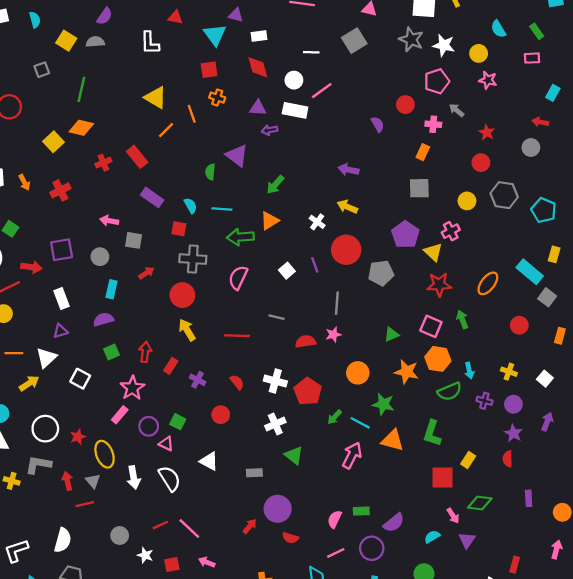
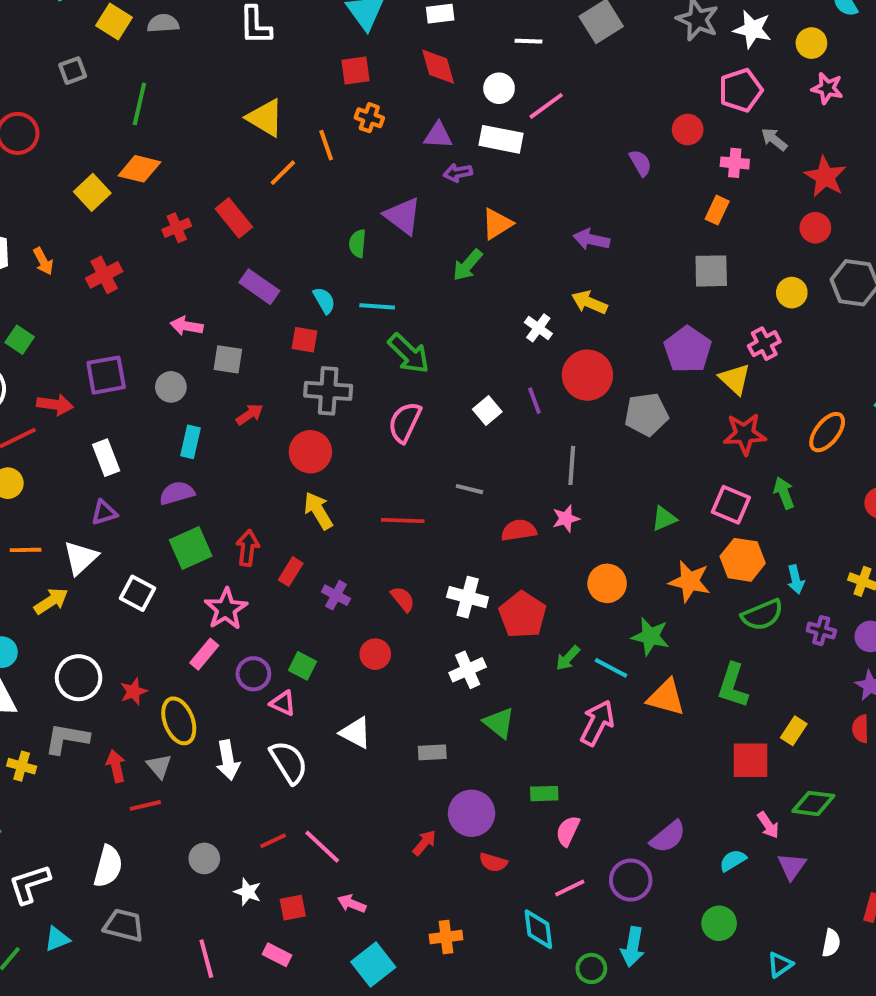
red star: (487, 132) -> (825, 177), size x1.5
orange triangle: (269, 221) -> (497, 224), moved
green arrow: (240, 237) -> (409, 353), turned -132
green square: (112, 352) -> (191, 548), size x1.5
green rectangle: (361, 511) -> (544, 794), moved

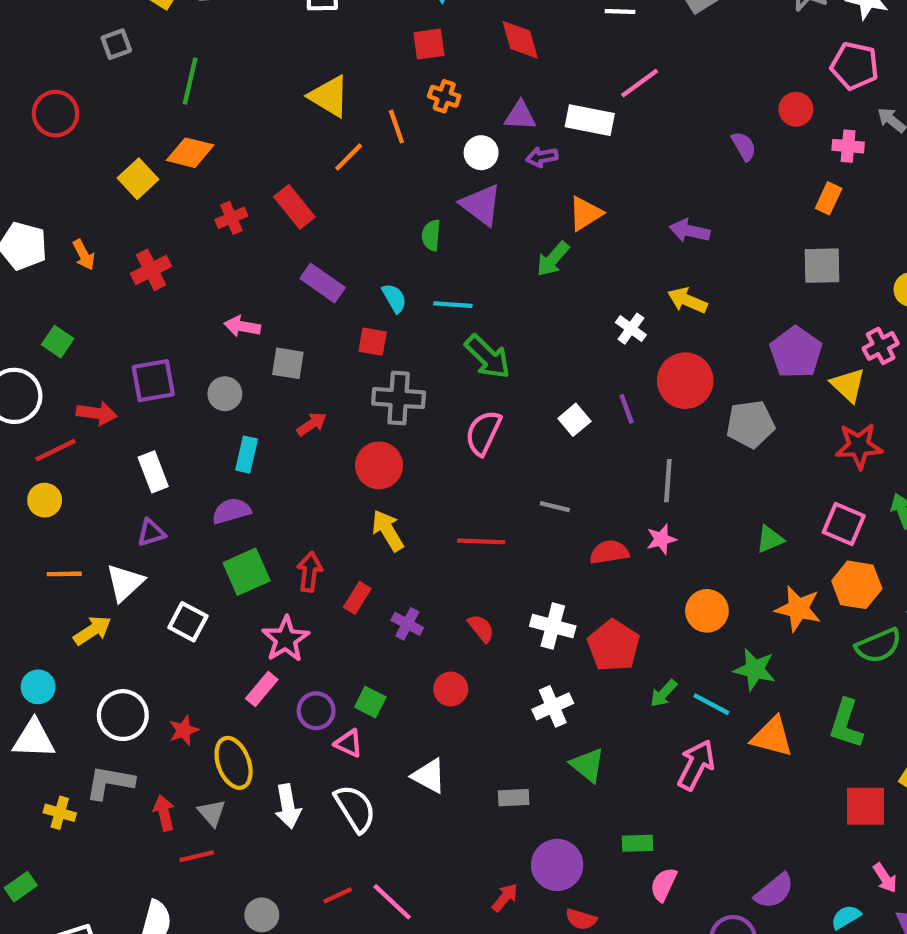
white circle: (499, 88) -> (481, 153), moved
pink pentagon: (741, 90) -> (855, 66), turned 30

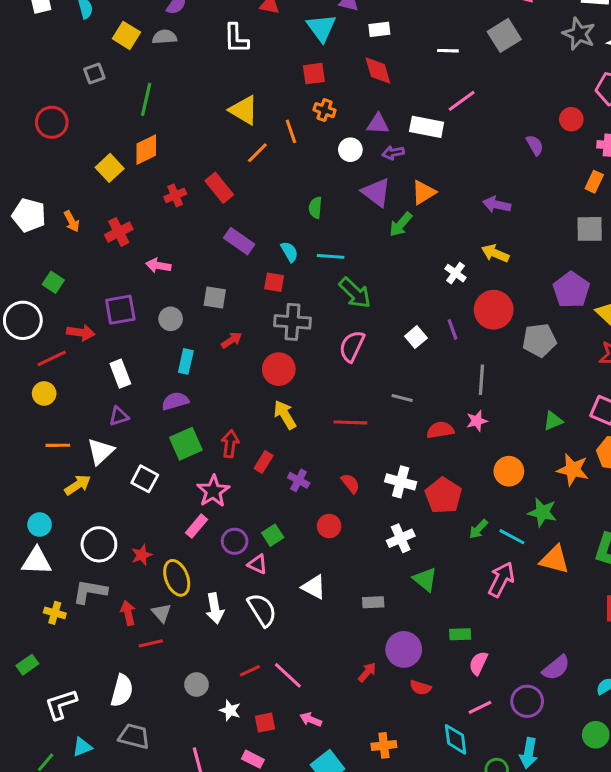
orange diamond: (190, 153) -> (146, 150), turned -40
purple triangle: (481, 205) -> (376, 192), moved
pink arrow: (242, 326) -> (158, 265), moved
green square: (370, 702) -> (273, 535), turned 30

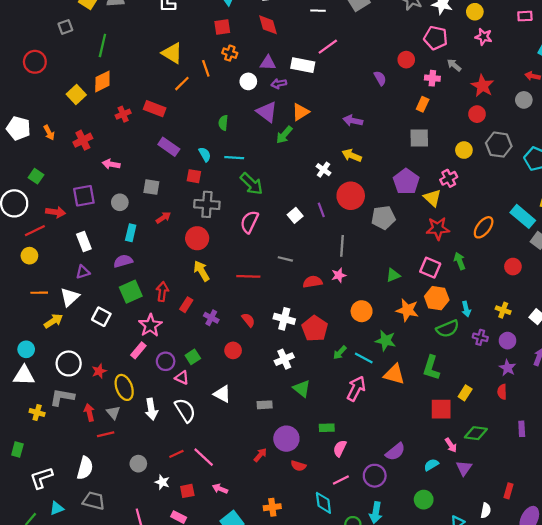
red rectangle: (219, 188) -> (155, 109), turned -30
green rectangle: (27, 665) -> (17, 450), turned -40

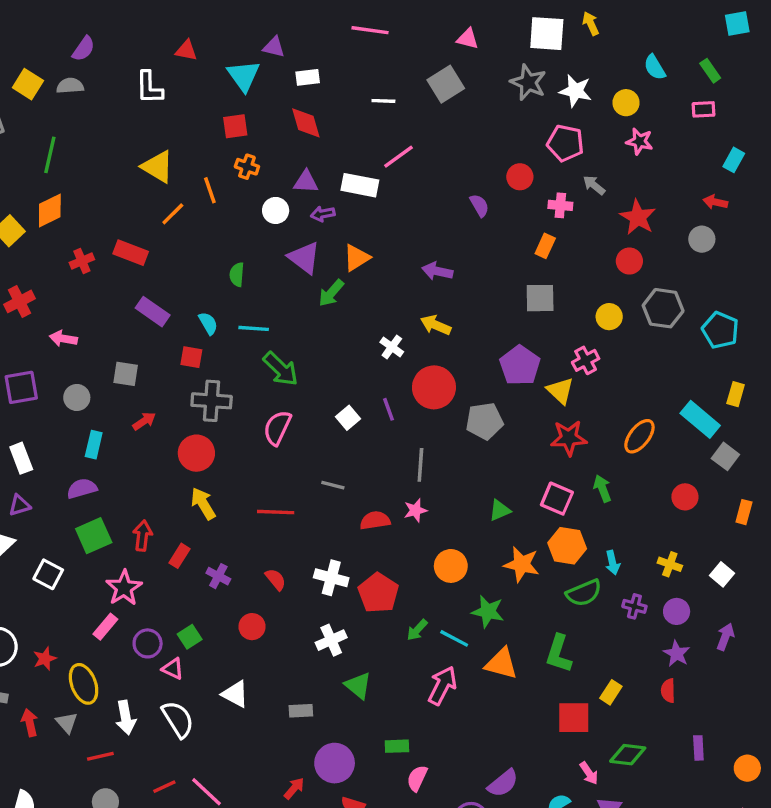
red line: (106, 434) -> (100, 756), moved

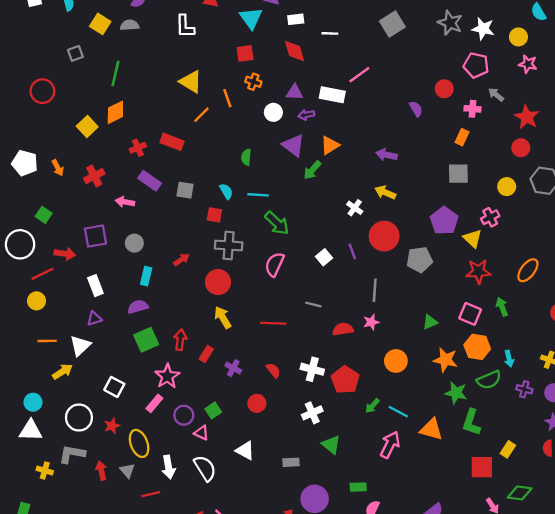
white line: (383, 101) -> (330, 33), moved
purple rectangle: (153, 312) -> (150, 181), moved
gray square: (126, 374) -> (185, 190), moved
white square: (48, 574) -> (114, 387), moved
green star: (488, 611) -> (456, 393), moved

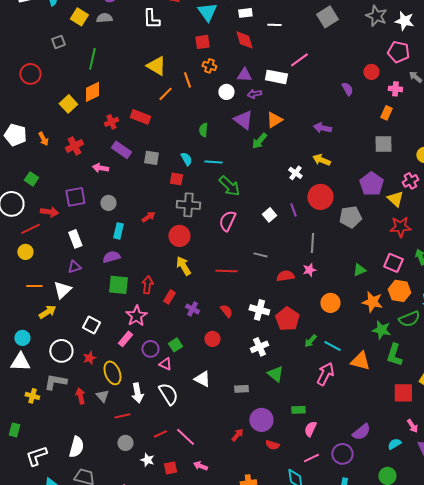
green square: (146, 340) -> (118, 285), turned 30

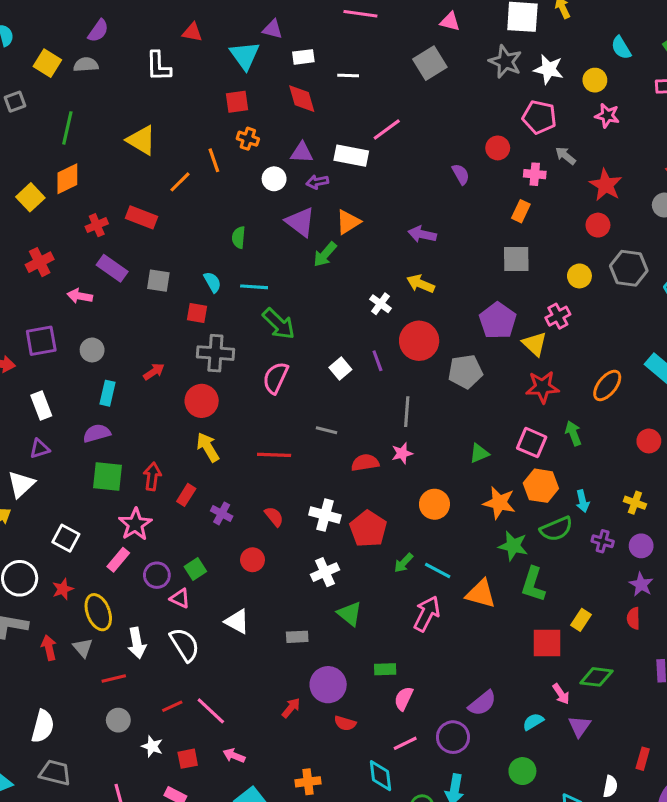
yellow triangle: (156, 66) -> (141, 140), moved

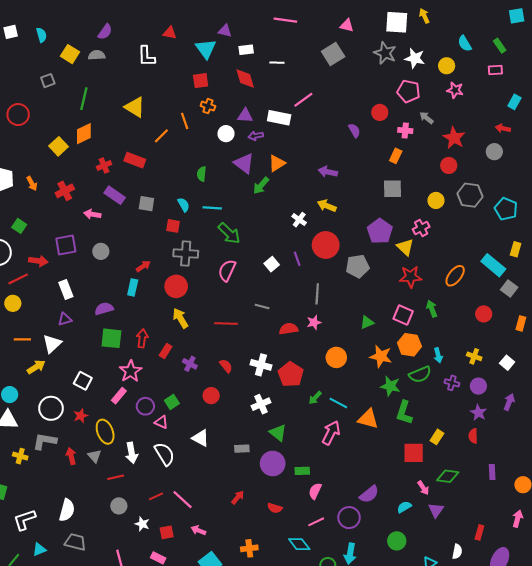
cyan rectangle: (108, 393) -> (133, 287), moved
purple circle: (328, 685) -> (273, 463), moved
cyan diamond: (380, 776) -> (299, 544), turned -30

